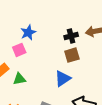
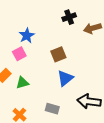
black cross: (71, 36) -> (69, 17), moved
brown square: (72, 55) -> (58, 54), moved

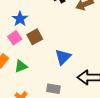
brown square: (58, 54) -> (35, 37), moved

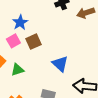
blue triangle: (63, 57) -> (60, 64), turned -36

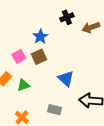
blue star: (20, 22) -> (40, 37), moved

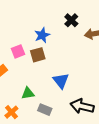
black cross: (67, 17) -> (71, 20), turned -32
green triangle: (23, 85) -> (28, 93), moved

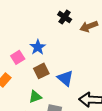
blue star: (42, 35) -> (38, 47), moved
brown square: (38, 55) -> (41, 71), moved

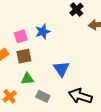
brown square: (41, 71) -> (24, 56), moved

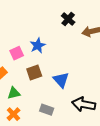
brown square: (24, 56) -> (34, 72), moved
green triangle: (27, 79) -> (14, 93), moved

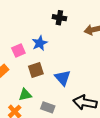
black cross: (68, 19) -> (59, 18), moved, turned -32
green triangle: (14, 93) -> (25, 95), moved

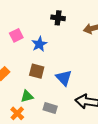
pink square: (18, 51) -> (16, 35), moved
brown square: (36, 70) -> (37, 71), turned 35

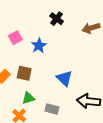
black cross: (58, 18) -> (57, 19), turned 32
brown square: (37, 71) -> (24, 73), moved

